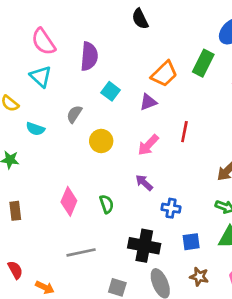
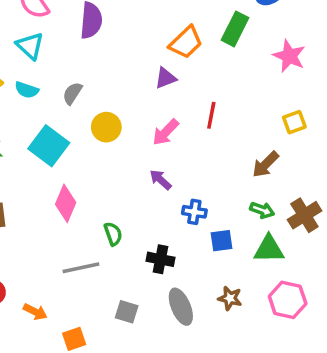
cyan square: (111, 91) -> (49, 146), moved, size x1.6
cyan semicircle: (35, 129) -> (27, 90), moved
green semicircle: (107, 204) -> (113, 234), moved
blue square: (191, 242) -> (221, 241), moved
black cross: (144, 246) -> (161, 259), size x0.7

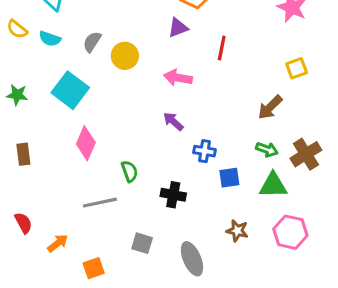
red line: (211, 115) -> (222, 48), moved
yellow circle: (106, 127) -> (125, 56), moved
pink arrow: (166, 132) -> (178, 78), turned 56
gray ellipse: (181, 307) -> (192, 259), moved
orange arrow: (35, 312) -> (58, 243), turned -65

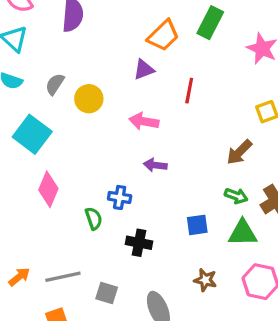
purple arrow: (173, 121) -> (155, 165), moved, turned -35
blue cross: (204, 151) -> (120, 197), moved
gray line: (100, 203) -> (63, 277), moved
orange arrow: (58, 243) -> (19, 277), moved

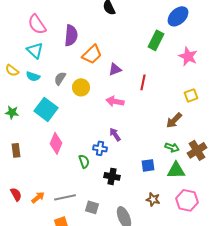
orange trapezoid: (163, 36) -> (92, 54), moved
purple arrow: (155, 165) -> (115, 134), moved, turned 48

